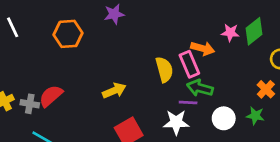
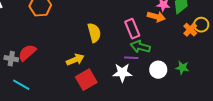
orange arrow: (203, 48) -> (156, 17), moved
yellow semicircle: (164, 70) -> (94, 33), moved
orange cross: (266, 89) -> (190, 30), moved
yellow arrow: (114, 91) -> (75, 60), moved

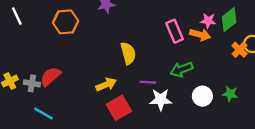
pink rectangle: (132, 29) -> (175, 31), moved
green arrow: (140, 47) -> (182, 69), turned -36
purple line: (131, 58) -> (148, 82), moved

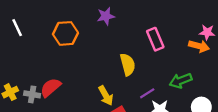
pink rectangle: (175, 31) -> (155, 39), moved
purple line: (148, 82) -> (147, 93), turned -35
yellow arrow: (106, 85) -> (106, 96), turned 84

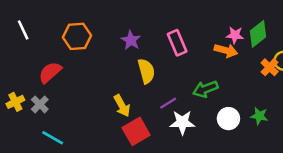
purple star: (106, 16) -> (131, 40), moved, turned -30
red semicircle: (50, 87) -> (50, 72), moved
gray cross: (32, 94) -> (40, 104), turned 35

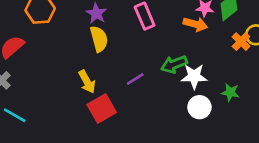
yellow semicircle: (146, 71) -> (99, 39), moved
white circle: (228, 119) -> (199, 107), moved
white star: (182, 122) -> (194, 76), moved

